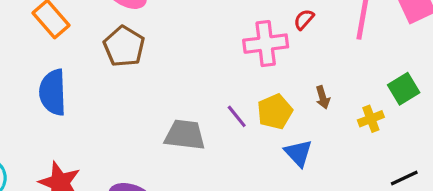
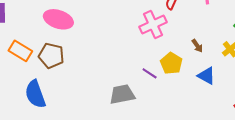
brown pentagon: (124, 46) -> (51, 56), moved
blue triangle: (298, 153) -> (206, 76), moved

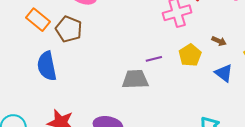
brown arrow: (197, 46) -> (219, 41), turned -40
purple line: (150, 73) -> (154, 59), moved, turned -56

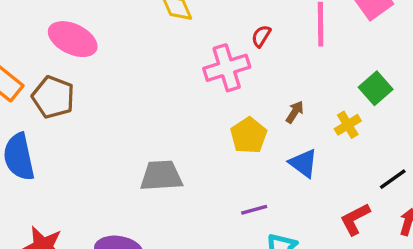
brown arrow: (219, 41) -> (295, 112), turned -80
purple line: (154, 59) -> (254, 210), moved

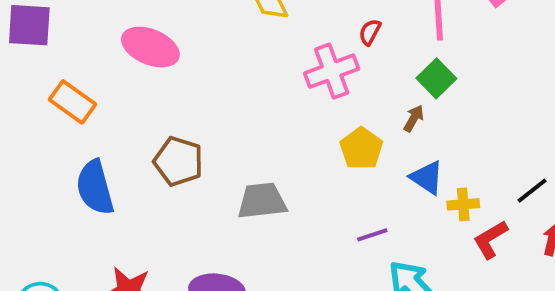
green square: (376, 88) -> (436, 78), moved
brown pentagon: (53, 97) -> (178, 161), moved
yellow cross: (348, 125) -> (463, 204), moved, turned 30

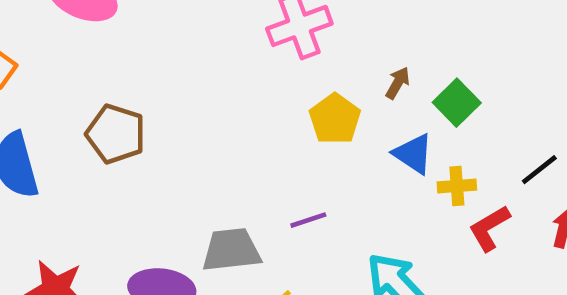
green square: (436, 78) -> (457, 103), moved
gray trapezoid: (262, 201) -> (231, 250), moved
purple line: (372, 235) -> (308, 220), moved

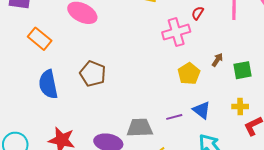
green square: (457, 103) -> (243, 70), turned 30
blue triangle: (413, 154) -> (202, 110), moved

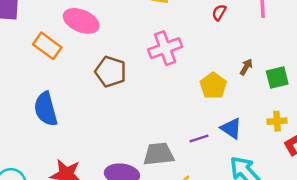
pink cross: (176, 32) -> (165, 48), moved
orange rectangle: (40, 39) -> (47, 46), moved
brown pentagon: (93, 74) -> (111, 72), moved

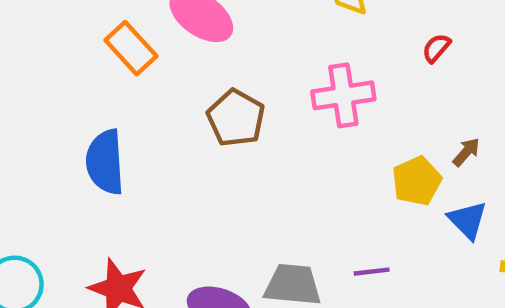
red semicircle: (219, 12) -> (436, 48), moved
brown arrow: (246, 67) -> (466, 152), moved
blue triangle: (231, 128) -> (468, 220), moved

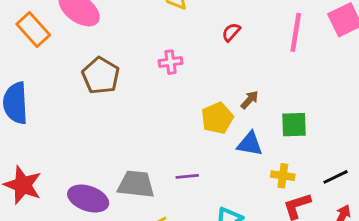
pink cross: (343, 95) -> (170, 62), size x0.6
blue triangle: (468, 220) -> (250, 144), turned -36

